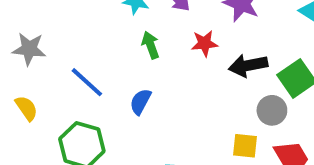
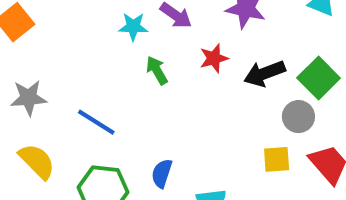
blue semicircle: (140, 102) -> (162, 173), moved
yellow semicircle: (26, 108) -> (37, 161), size x1.4

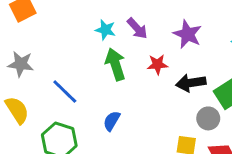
green arrow: (157, 70) -> (115, 64), size x1.5
blue semicircle: (162, 173) -> (112, 121), moved

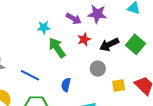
purple arrow: (137, 28) -> (74, 19), moved
gray circle: (208, 118) -> (98, 69), moved

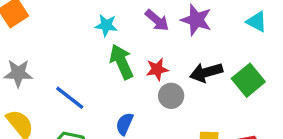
red star: (84, 39) -> (157, 69), moved
gray circle: (98, 69) -> (171, 96), moved

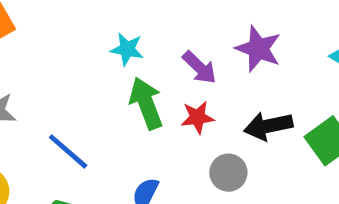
purple arrow: (157, 20) -> (199, 67), moved
gray circle: (171, 96) -> (228, 173), moved

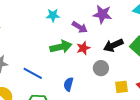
cyan star: (127, 49) -> (53, 15), moved
green arrow: (146, 103) -> (61, 47), turned 110

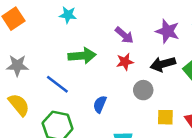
purple star: (102, 14) -> (167, 31), moved
cyan star: (53, 15) -> (68, 15), moved
green arrow: (61, 47) -> (82, 56), moved

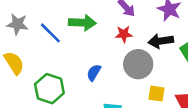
blue line: (57, 84) -> (50, 33), moved
gray circle: (143, 90) -> (138, 64), size x1.5

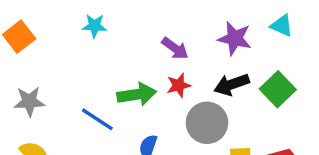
green arrow: (82, 23) -> (137, 94), moved
blue line: (50, 33) -> (97, 119), moved

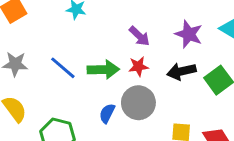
blue line: (97, 119) -> (63, 68), moved
gray circle: (207, 123) -> (138, 103), moved

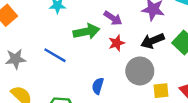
green arrow: (103, 70) -> (86, 32), moved
gray circle: (138, 103) -> (140, 71), moved

